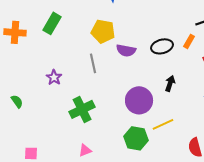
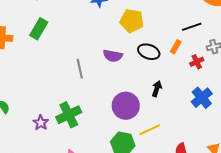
yellow pentagon: (103, 31) -> (132, 21), moved
black ellipse: (162, 46) -> (149, 52), turned 35
purple star: (54, 77) -> (41, 123), moved

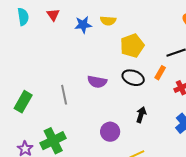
yellow pentagon: (132, 21) -> (132, 46), moved, turned -30
green rectangle: (39, 29) -> (23, 102), moved
purple circle: (126, 106) -> (110, 132), size x0.7

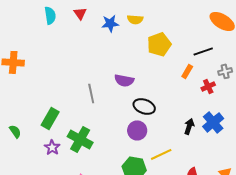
black ellipse: (133, 78) -> (144, 106), moved
green rectangle: (23, 102) -> (50, 118), moved
black arrow: (141, 115) -> (189, 126), moved
green cross: (53, 141) -> (80, 139), turned -35

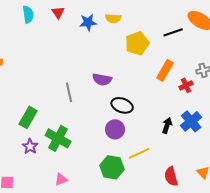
black line: (203, 51) -> (173, 32), moved
orange rectangle: (187, 71) -> (165, 70), size x1.5

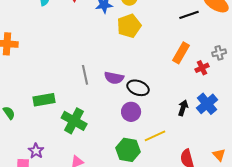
yellow pentagon: (137, 43) -> (129, 26), moved
purple semicircle: (102, 79) -> (114, 78), moved
green rectangle: (28, 117) -> (44, 100), turned 50
purple star: (30, 146) -> (36, 151), moved

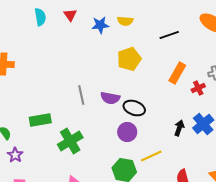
black line: (189, 15) -> (169, 35), moved
yellow pentagon: (129, 26) -> (129, 59), moved
green cross: (74, 121) -> (70, 141), turned 30
purple star: (36, 151) -> (15, 155), moved

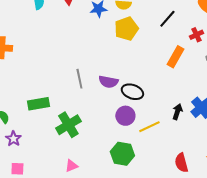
black line: (169, 35) -> (167, 19), turned -30
yellow pentagon: (129, 59) -> (126, 29), moved
red cross: (198, 88) -> (196, 35), moved
yellow line: (151, 156) -> (149, 127), moved

